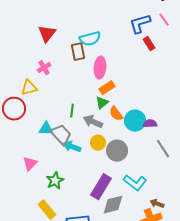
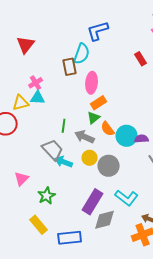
blue L-shape: (140, 24) -> (98, 31), moved
red triangle: (47, 34) -> (26, 45), moved
cyan semicircle: (90, 39) -> (82, 54), turned -55
cyan triangle: (46, 129) -> (38, 98), moved

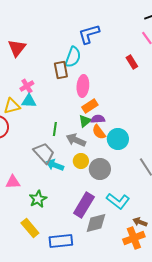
purple semicircle: (142, 139) -> (98, 119), moved
pink triangle: (22, 179) -> (13, 182), turned 42

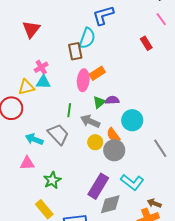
pink ellipse: (83, 86) -> (83, 80), moved
orange rectangle: (90, 106) -> (97, 73), moved
orange semicircle: (99, 132) -> (113, 135), moved
cyan arrow: (55, 165) -> (34, 139), moved

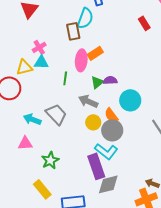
green line: (69, 110) -> (65, 78), moved
cyan L-shape: (132, 182) -> (106, 151), moved
purple rectangle: (98, 186) -> (96, 166), turned -50

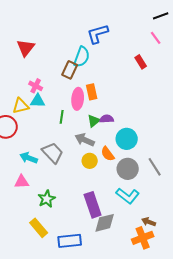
brown rectangle: (73, 31) -> (70, 70), turned 36
pink cross: (39, 47) -> (36, 86), turned -32
orange rectangle: (95, 53) -> (92, 92), turned -70
gray circle: (112, 130) -> (128, 169), moved
cyan L-shape: (106, 151) -> (128, 196), moved

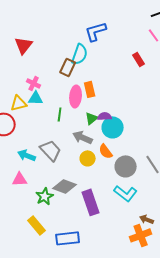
cyan circle: (127, 139) -> (113, 127), moved
gray diamond: (105, 223) -> (65, 186), moved, turned 35

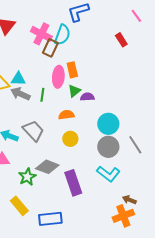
pink cross: (34, 83) -> (41, 34), moved, size x1.5
green triangle: (92, 118) -> (74, 91), moved
cyan circle: (113, 127) -> (108, 124), moved
gray arrow: (83, 137) -> (20, 94), moved
orange semicircle: (106, 151) -> (66, 115), moved, turned 119

